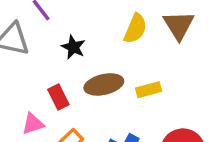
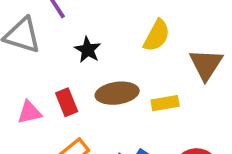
brown triangle: (179, 25) -> (206, 64), moved
pink triangle: (33, 124) -> (29, 112), moved

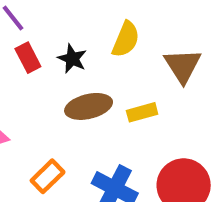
black star: (88, 50) -> (72, 59), moved
red rectangle: (67, 102) -> (28, 58), moved

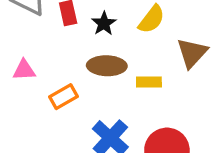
orange rectangle: (48, 176) -> (64, 97), moved

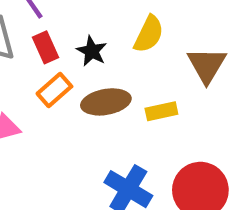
orange rectangle: (64, 97) -> (54, 90), moved

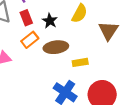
yellow rectangle: (161, 111) -> (80, 62), moved

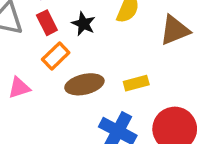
brown triangle: (108, 31) -> (175, 30), turned 40
brown ellipse: (56, 47) -> (84, 84), moved

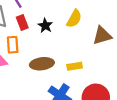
orange rectangle: (56, 56) -> (13, 45), moved, turned -56

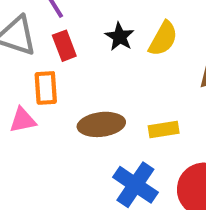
black star: (45, 26) -> (120, 37), moved

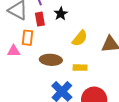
black star: (120, 37) -> (61, 14), moved
yellow semicircle: (163, 39) -> (80, 38), moved

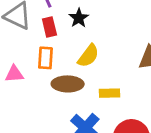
orange rectangle: (27, 38) -> (46, 58), moved
yellow semicircle: (80, 38) -> (88, 56), moved

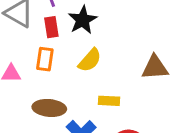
black star: (79, 18) -> (83, 20), size x1.4
brown ellipse: (68, 84) -> (49, 108), moved

